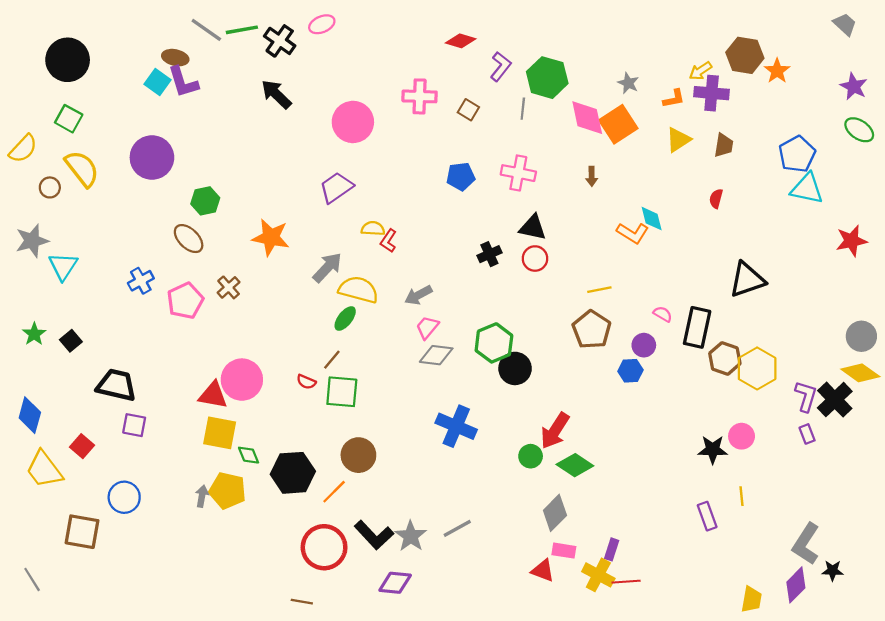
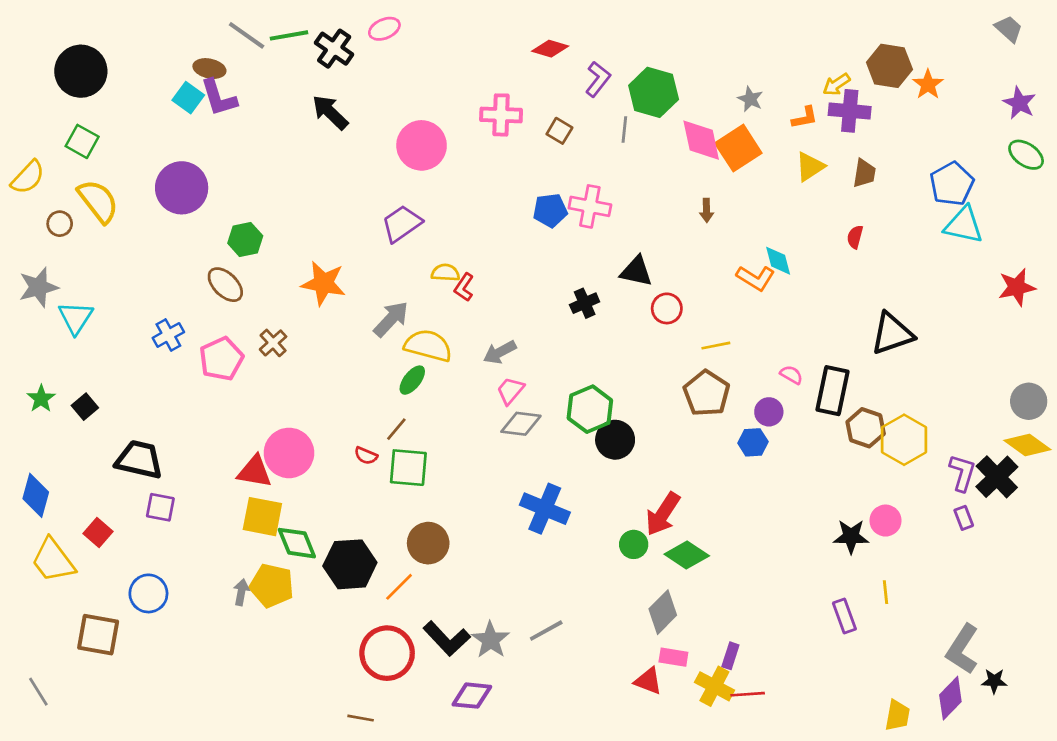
pink cross: (518, 173) -> (590, 206), moved
red circle: (535, 259) -> (667, 308), moved
green diamond: (249, 455) -> (297, 543), size x1.5

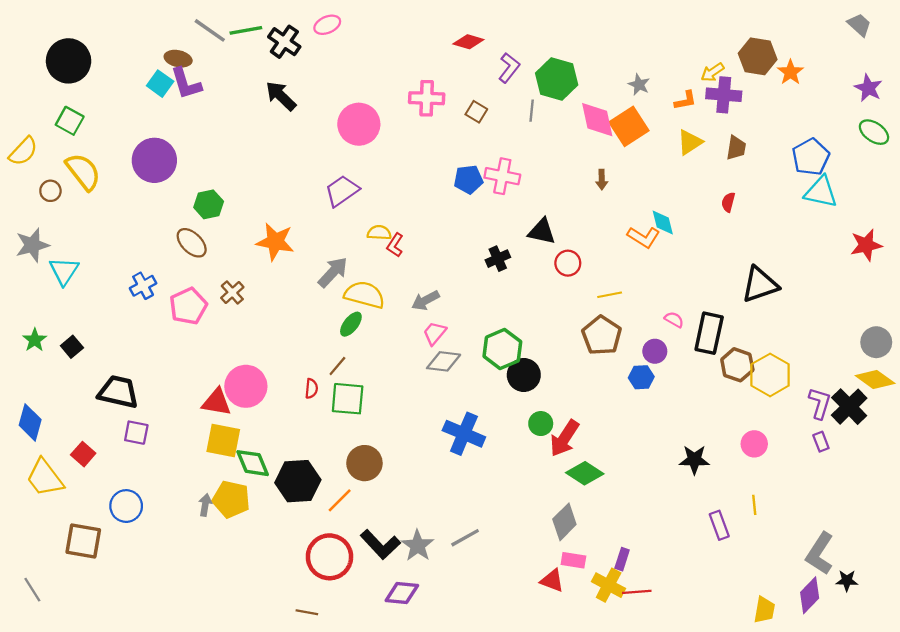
red semicircle: (366, 456) -> (311, 389), turned -108
black star: (851, 536) -> (694, 460), moved
green circle: (634, 544) -> (541, 424), moved

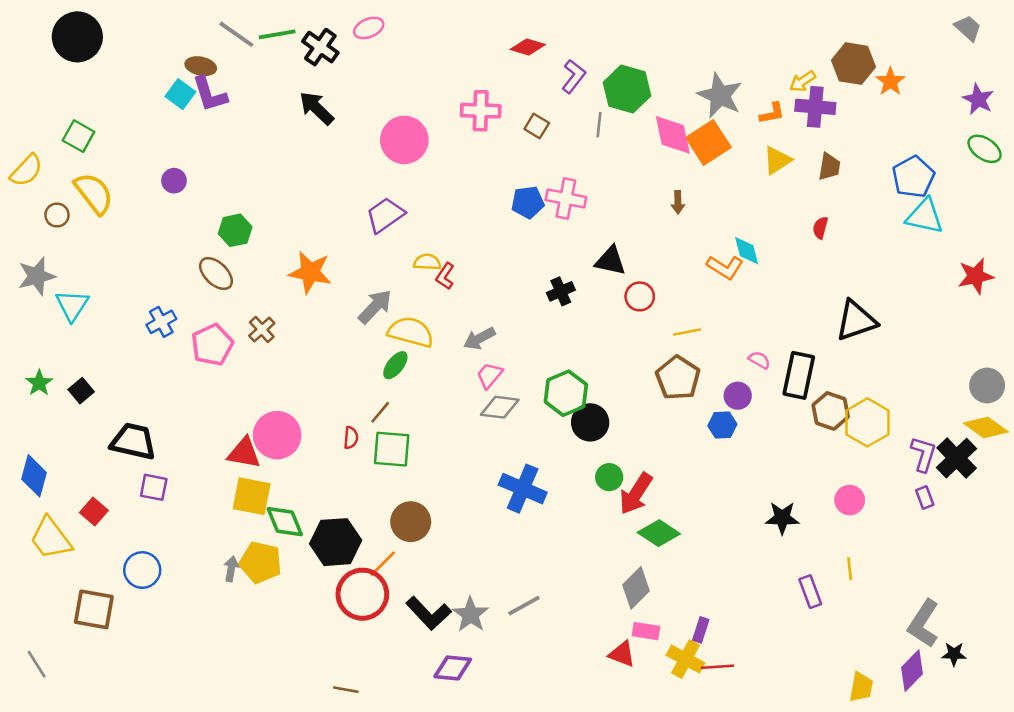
black circle: (69, 61) -> (77, 37), moved
gray star: (639, 85) -> (720, 95), size x1.8
purple circle: (154, 160) -> (174, 181), size x0.5
red circle: (329, 557) -> (362, 594), moved

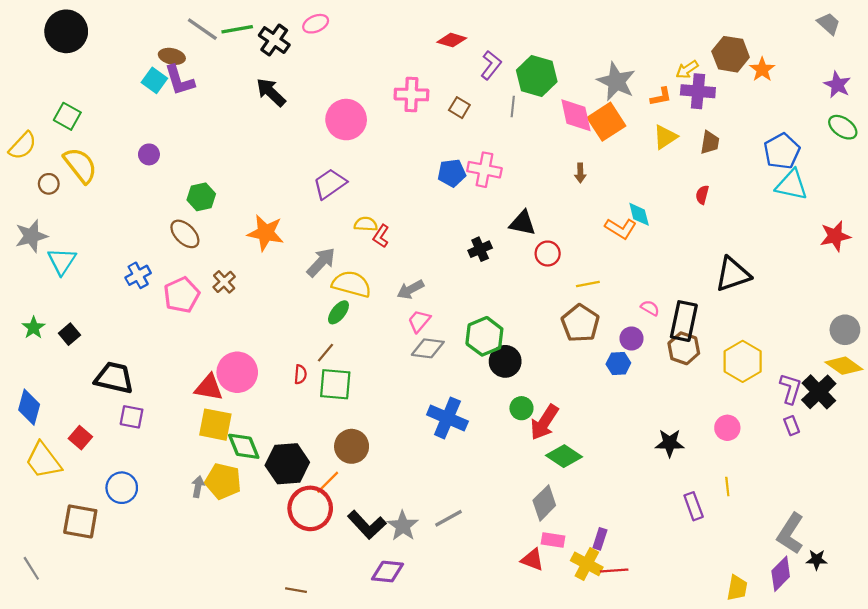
brown hexagon: (831, 411) -> (684, 348), moved

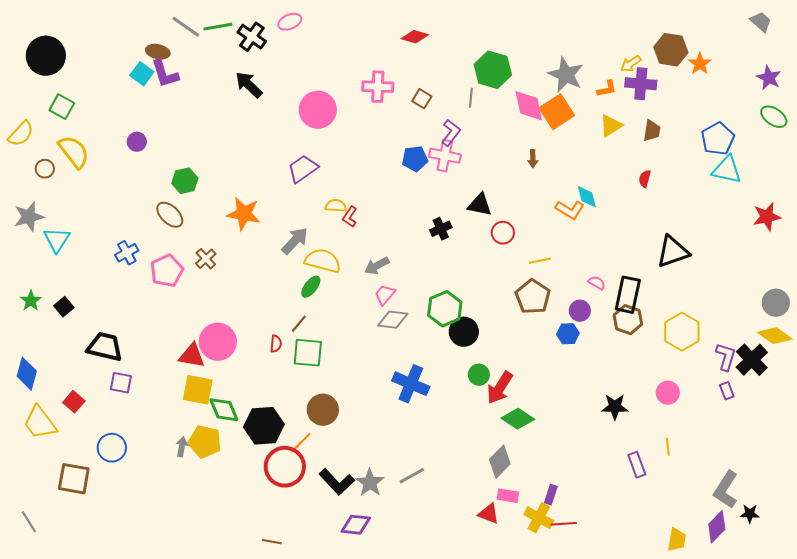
black circle: (66, 31) -> (46, 56), moved
purple L-shape: (491, 65) -> (451, 133), moved

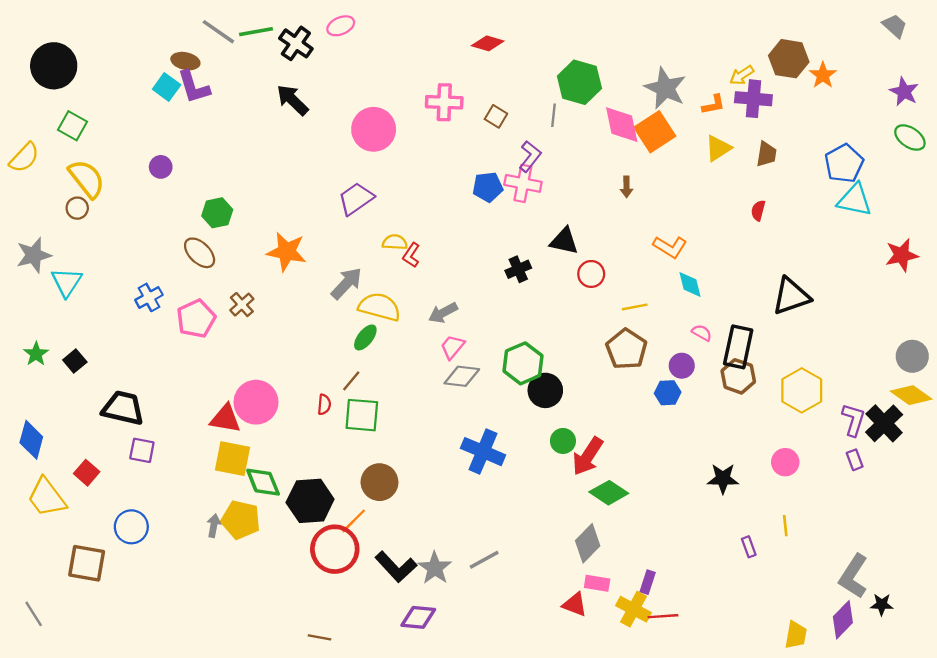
brown circle: (45, 169) -> (77, 208), moved
cyan diamond: (587, 197) -> (690, 285), moved
purple rectangle: (637, 465) -> (749, 547), size x0.7

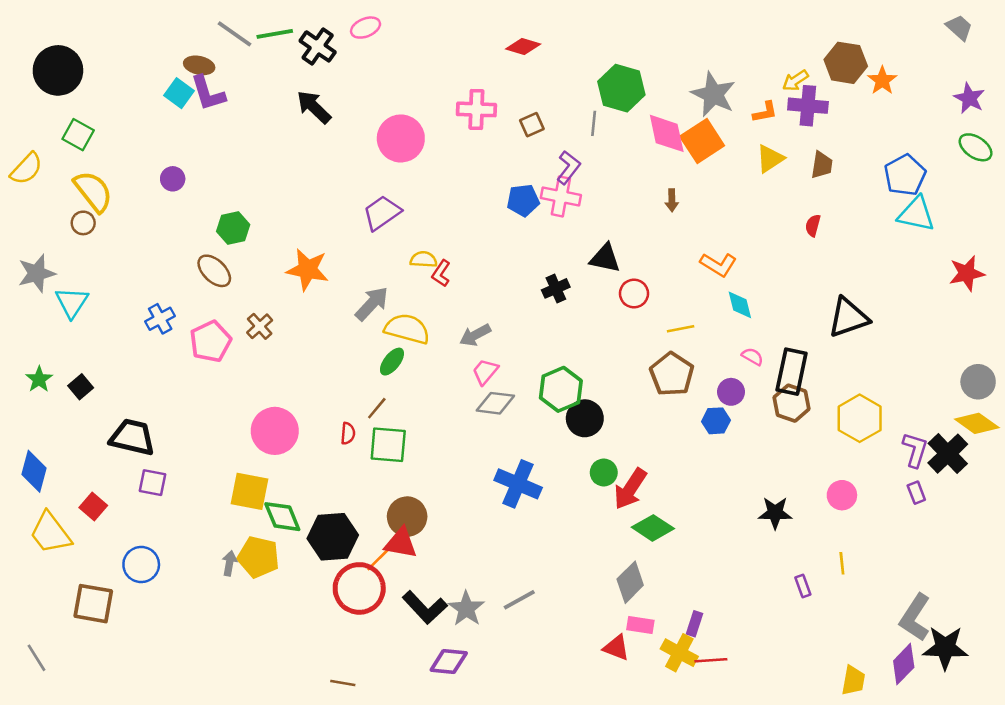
brown square: (496, 116) -> (532, 125), turned 35
red triangle: (225, 419) -> (401, 543), moved
black star: (882, 604) -> (945, 648), size x1.8

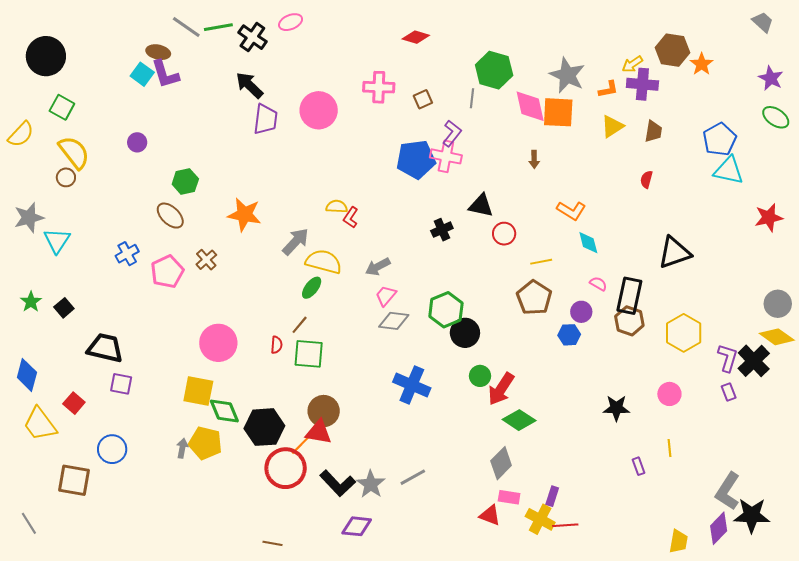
orange square: (702, 141) -> (558, 112), turned 36
blue pentagon: (523, 200) -> (416, 159), size x1.5
purple trapezoid: (382, 213) -> (265, 119), moved, turned 132

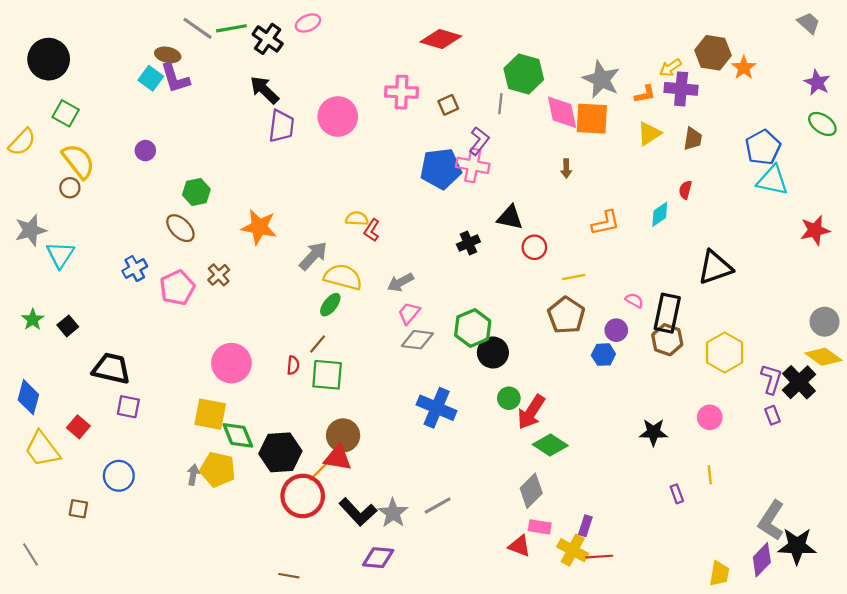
red diamond: (416, 37) -> (441, 39), size x1.4
orange L-shape: (571, 211) -> (606, 223), turned -44
cyan diamond: (588, 243) -> (660, 214), moved, turned 70
brown square: (74, 480) -> (78, 509), size x0.6

